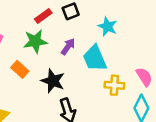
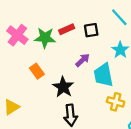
green star: (35, 41) -> (45, 38), moved

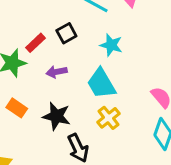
purple arrow: (83, 60) -> (57, 72), moved, turned -128
yellow cross: (116, 102) -> (108, 118), moved, turned -35

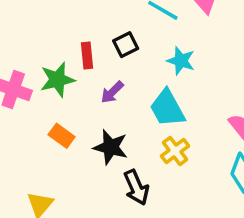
red rectangle: (36, 43) -> (87, 56), turned -54
purple arrow: (57, 72) -> (112, 92), turned -36

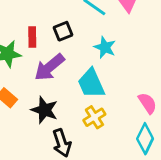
purple arrow: (112, 92) -> (49, 67), size x1.6

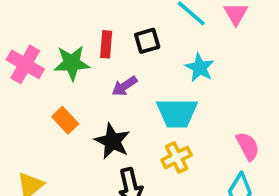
purple arrow: (49, 67) -> (124, 86), size x0.6
cyan trapezoid: (91, 83) -> (177, 113), turned -72

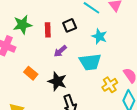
green star: (72, 63) -> (22, 25), moved
yellow cross: (177, 157) -> (110, 85), moved

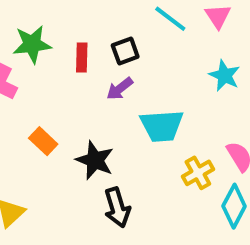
cyan star: (99, 36) -> (225, 76), moved
purple arrow: (60, 51) -> (120, 89), moved

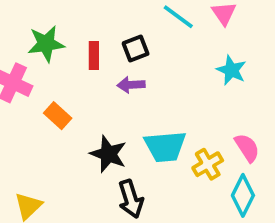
purple arrow: (120, 89) -> (131, 85), turned 36
cyan trapezoid: (162, 126) -> (165, 147), moved
orange rectangle: (43, 141) -> (58, 116), moved

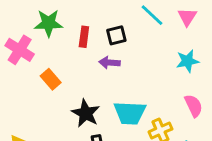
cyan star: (231, 70) -> (187, 61), turned 30
pink semicircle: (247, 148) -> (194, 106), moved

